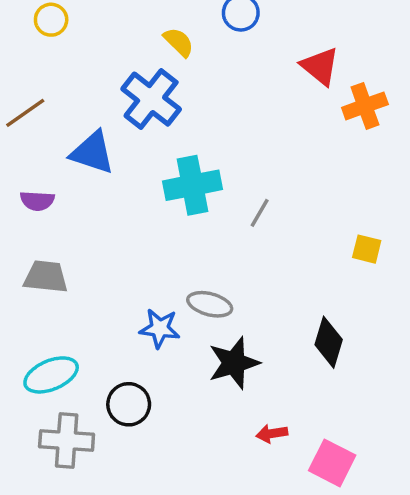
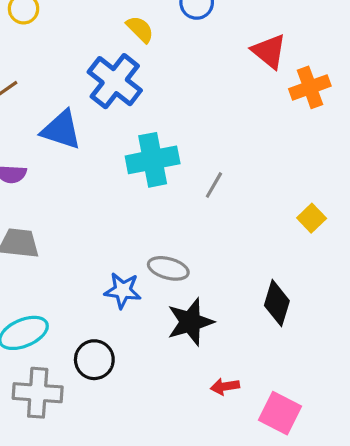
yellow square: (367, 249) -> (312, 218), turned 32

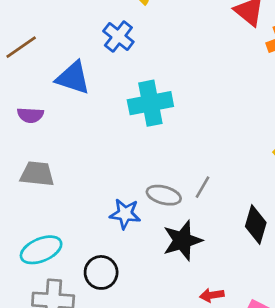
blue cross: (115, 81) -> (118, 36), size x0.7
gray line: (214, 185) -> (202, 187), moved

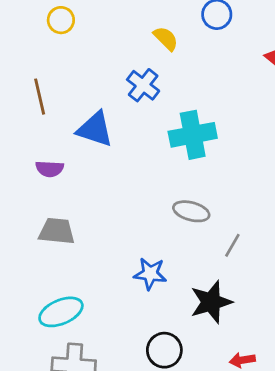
brown line: (21, 47) -> (40, 97), turned -68
cyan cross: (150, 103) -> (193, 135), moved
gray ellipse: (164, 195) -> (191, 211), moved
black circle: (101, 272) -> (164, 350), moved

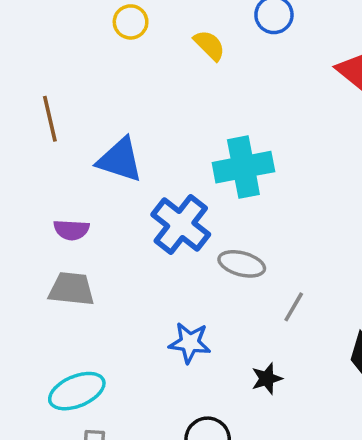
yellow circle: (61, 20) -> (131, 22), moved
blue cross: (143, 85) -> (181, 224), moved, size x1.4
purple semicircle: (50, 169) -> (71, 230), moved
black star: (211, 302) -> (267, 379), size x0.6

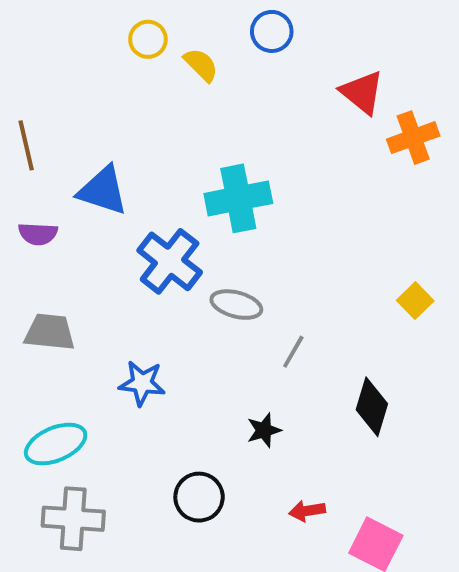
yellow circle: (131, 22) -> (148, 39), moved
purple semicircle: (71, 230) -> (38, 234), moved
blue star: (190, 343) -> (142, 383), moved

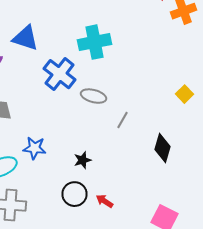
blue star: (142, 383) -> (34, 148), moved
black star: (264, 430) -> (82, 160), moved
red arrow: (307, 511) -> (104, 201), moved, turned 42

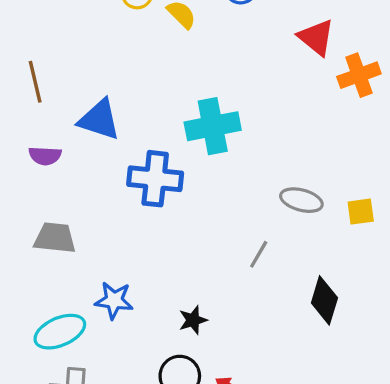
blue cross: (60, 74) -> (155, 179), turned -32
yellow square: (184, 94) -> (361, 212), turned 36
gray ellipse: (94, 96) -> (301, 200), moved

